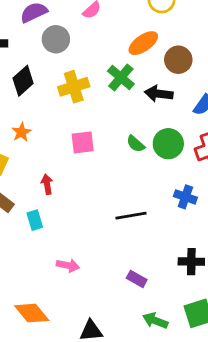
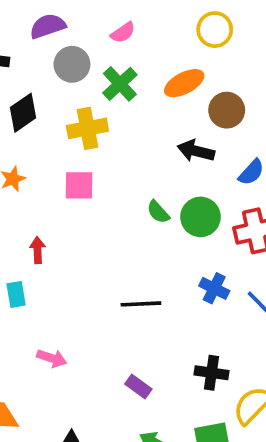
green cross: (121, 77) -> (120, 84), moved
pink square: (83, 142) -> (79, 185), moved

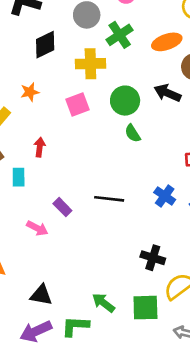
pink square: (79, 185) -> (78, 105), turned -30
green circle: (200, 217) -> (125, 101), moved
purple rectangle: (138, 387) -> (62, 207), moved

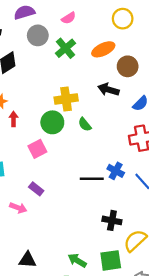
yellow cross: (90, 64) -> (66, 99), moved
green circle: (125, 101) -> (52, 122), moved
pink square: (78, 105) -> (37, 149), moved
red arrow: (40, 147) -> (14, 119), moved
black line: (109, 199) -> (92, 179), moved

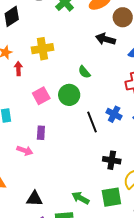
yellow cross: (66, 99) -> (42, 49), moved
green circle: (52, 122) -> (69, 95), moved
black line: (92, 179) -> (92, 122), turned 70
purple rectangle: (36, 189) -> (41, 133), turned 56

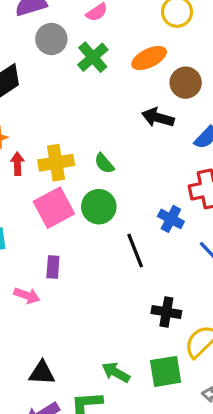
yellow cross: (42, 49) -> (56, 163), moved
green semicircle: (84, 72) -> (104, 163), moved
pink square: (41, 96) -> (54, 208), size x1.4
blue cross: (114, 114) -> (171, 219), moved

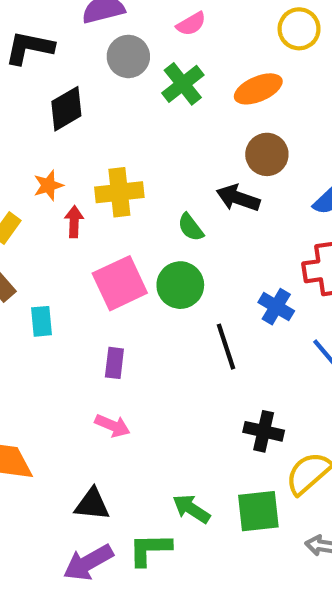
brown circle: (186, 83) -> (267, 154), moved
black arrow: (158, 118) -> (238, 198), moved
yellow cross: (56, 163) -> (119, 192), moved
pink arrow: (27, 296) -> (112, 426), moved

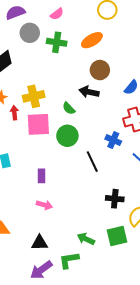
green cross: (183, 84) -> (57, 42), turned -36
pink square: (120, 283) -> (38, 124), moved, turned 30

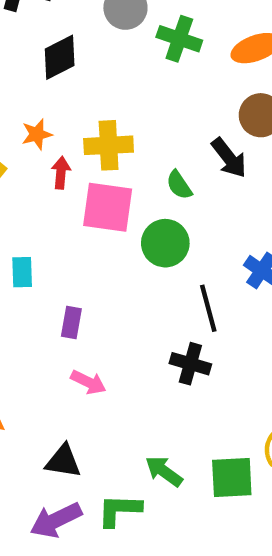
black arrow: (89, 92) -> (229, 158), turned -150
purple rectangle: (42, 176) -> (71, 323), moved
black cross: (115, 199) -> (190, 364), moved

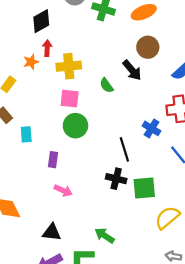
red arrow: (61, 173) -> (47, 48), moved
pink square: (108, 207) -> (70, 99), size x0.7
green circle: (165, 243) -> (75, 126), moved
green square: (232, 477) -> (144, 188), moved

